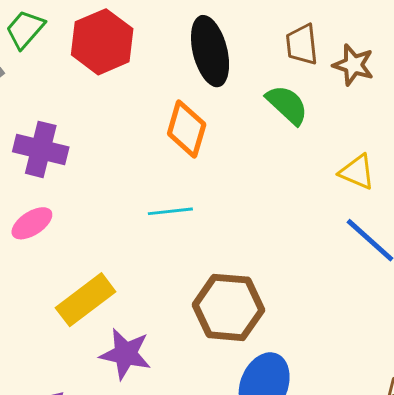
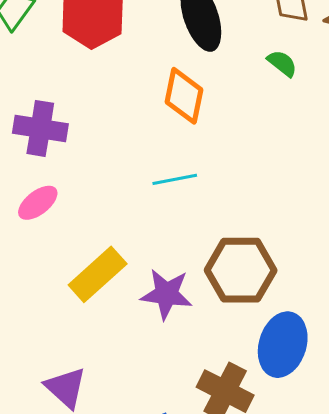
green semicircle: (287, 105) -> (282, 63), size x0.7
purple star: (126, 354) -> (166, 294), moved

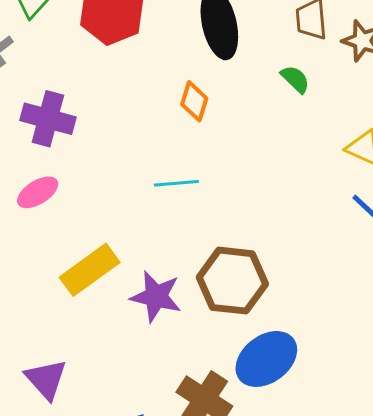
orange diamond: (184, 96) -> (194, 101), size x0.7
blue ellipse: (283, 345) -> (266, 359), turned 30

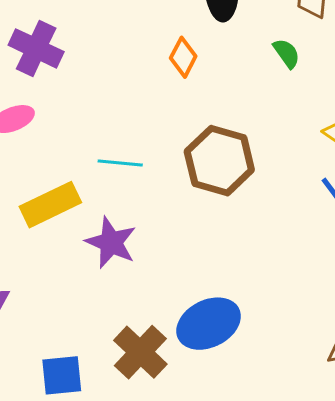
cyan line: (176, 183) -> (120, 163), moved
brown hexagon: (232, 281) -> (219, 161), moved

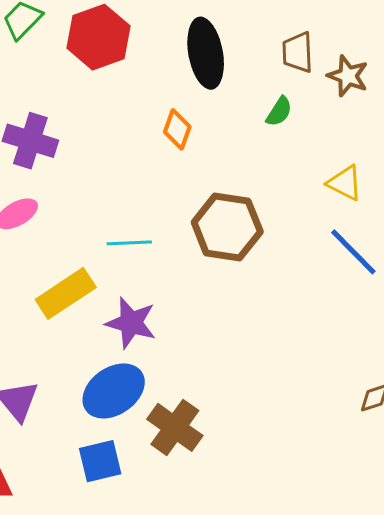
green semicircle: (287, 53) -> (279, 112), turned 76
blue ellipse: (209, 324) -> (114, 391), moved

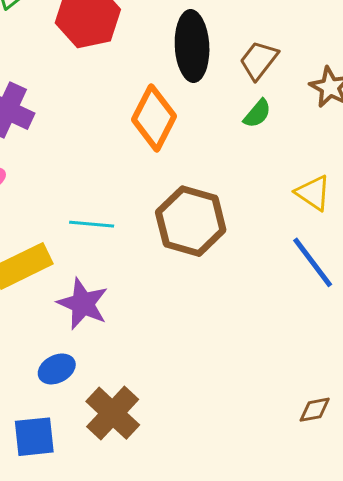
brown trapezoid: (298, 52) -> (259, 60), moved, turned 33
orange diamond: (177, 129) -> (154, 118), size x1.6
blue ellipse: (114, 391) -> (57, 369), size x0.6

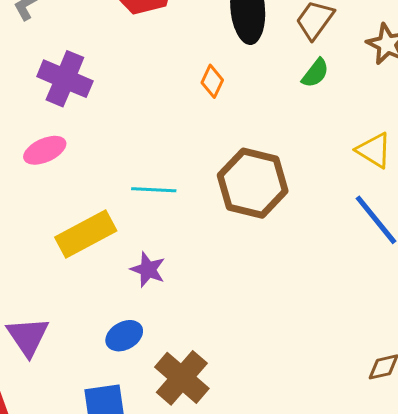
orange diamond: (154, 118) -> (212, 81), size x0.5
purple star: (83, 304) -> (148, 269), size x0.7

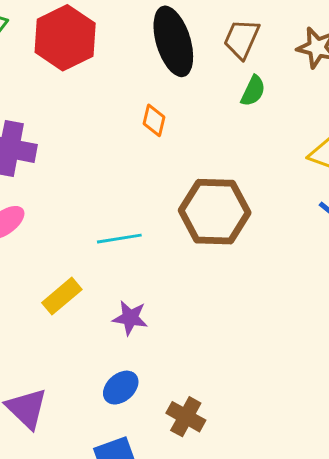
yellow rectangle: (86, 234) -> (62, 296), size x0.7
brown cross: (182, 378) -> (186, 417), size x0.7

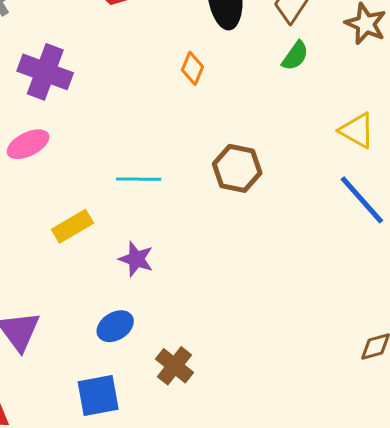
brown hexagon: (215, 212) -> (237, 168), size x0.7

